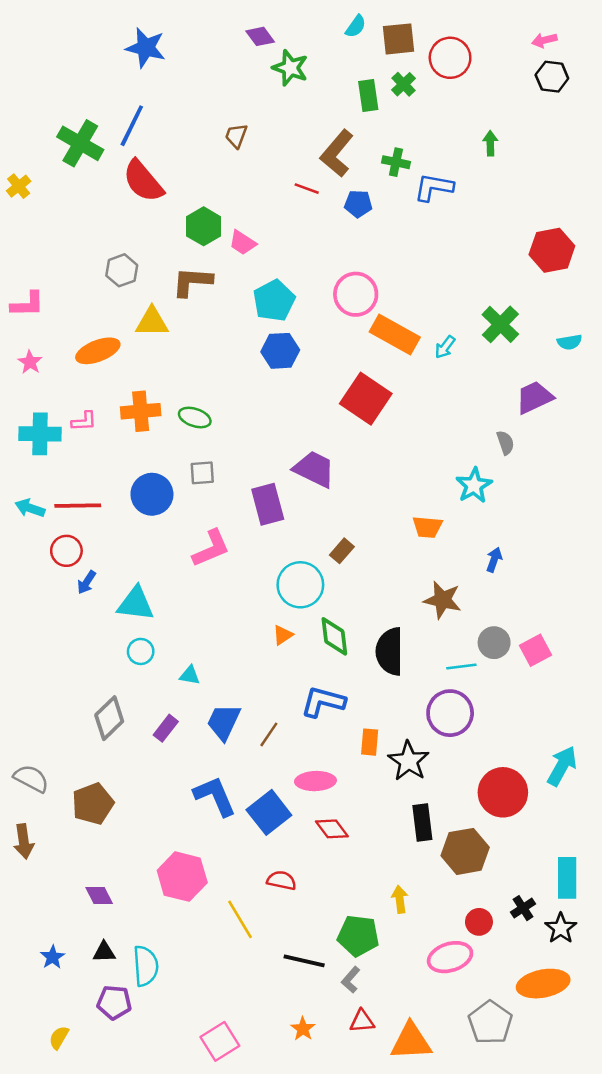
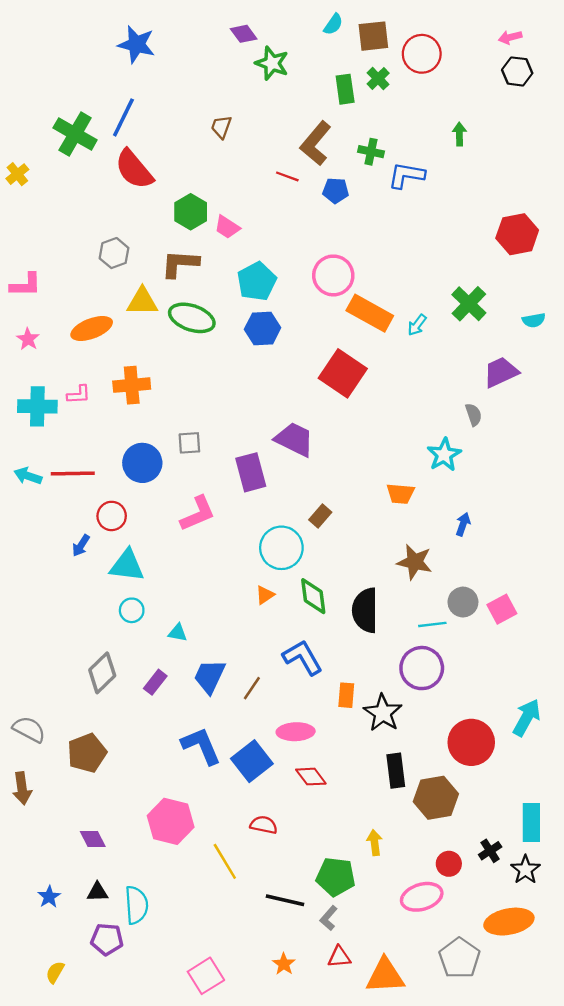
green ellipse: (195, 418) -> (192, 318), moved, size x1.5
red circle: (66, 551) -> (112, 516), moved
blue L-shape: (323, 702) -> (303, 657), turned 45

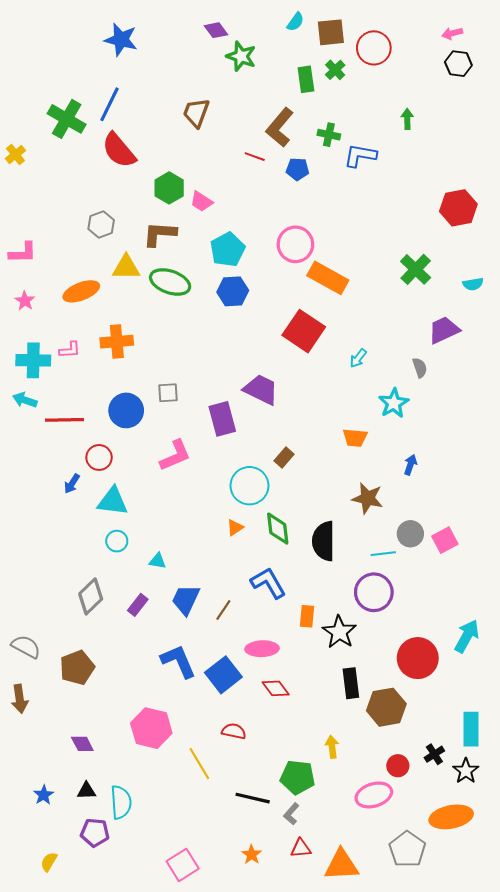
brown trapezoid: (221, 127) -> (196, 113), size x1.4
cyan arrow: (417, 325) -> (358, 358), moved
cyan arrow: (28, 476) -> (25, 400), moved

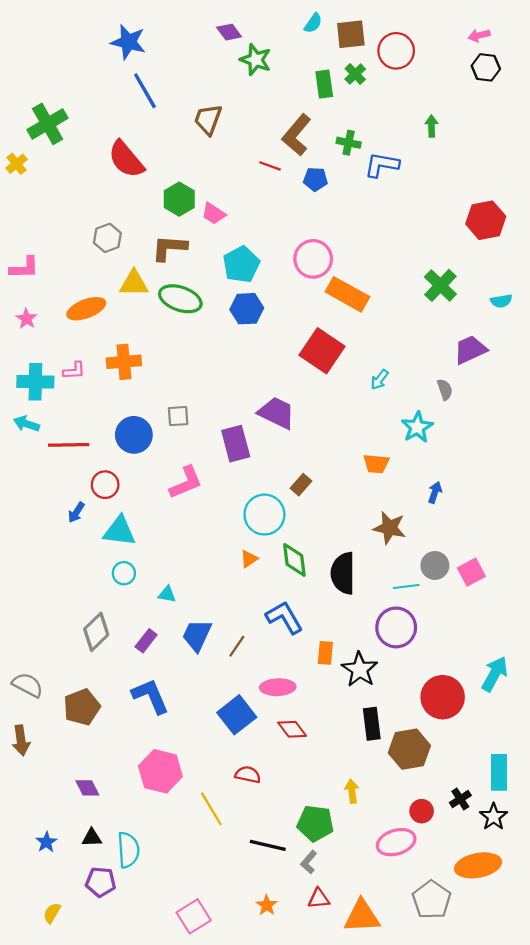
blue line: (109, 104) -> (145, 91), moved, turned -56
green cross: (67, 119) -> (48, 124), moved, turned 30
blue L-shape: (178, 661) -> (150, 696), moved

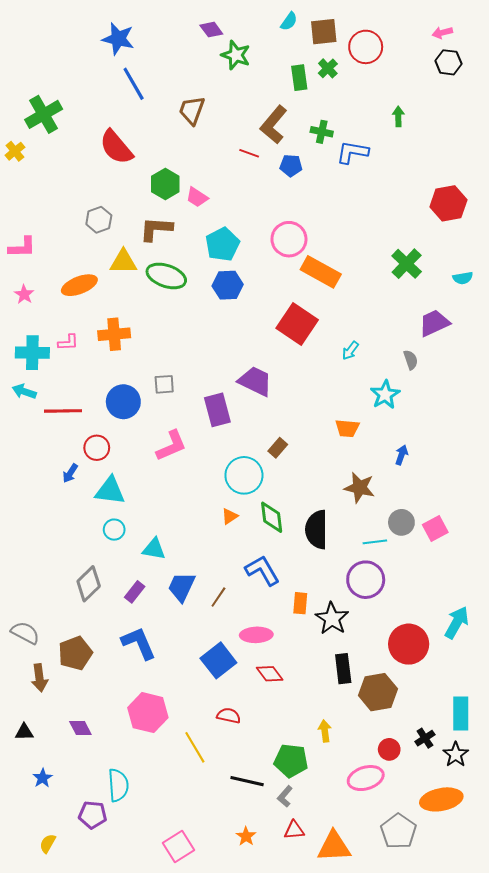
cyan triangle: (167, 594) -> (154, 549), size x1.4
brown arrow: (21, 740) -> (39, 678), moved
black triangle: (92, 838) -> (24, 732), moved

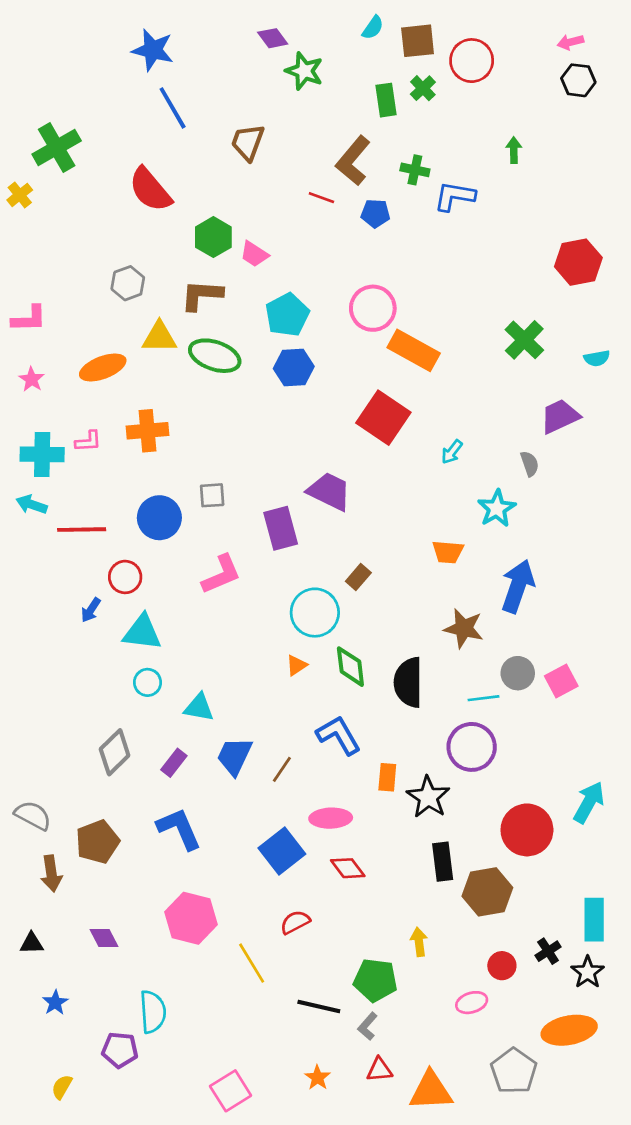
blue arrow: (401, 455) -> (518, 586), size x2.0
red semicircle: (229, 716) -> (295, 922), turned -40
pink ellipse: (366, 778) -> (472, 1003), size x0.7

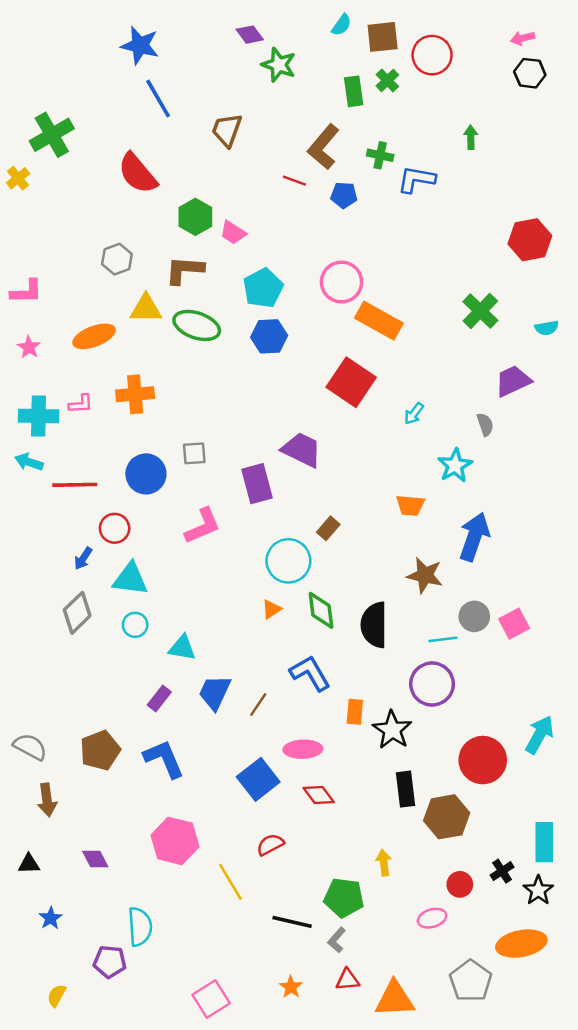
gray diamond: (115, 752) -> (77, 613), moved
brown pentagon: (97, 842) -> (100, 750), moved

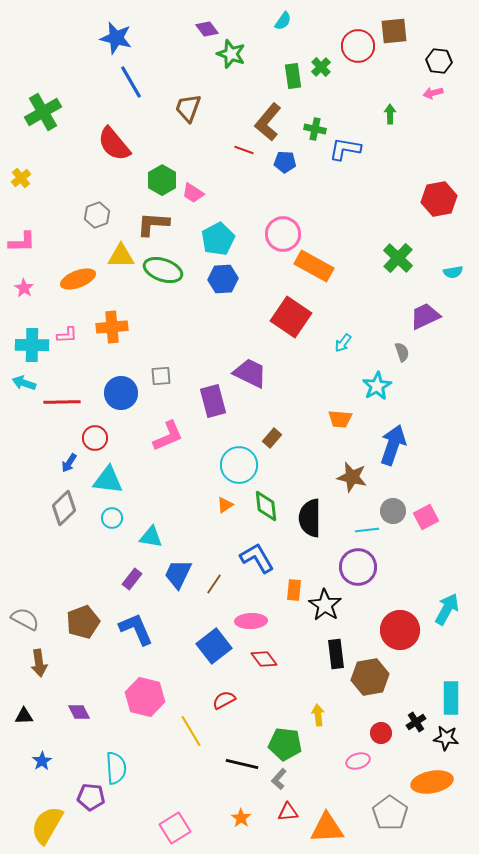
brown square: (383, 37) -> (394, 31), moved
pink arrow: (523, 38) -> (433, 93), moved
yellow cross: (18, 178) -> (21, 178), moved
black star: (538, 890) -> (446, 738), turned -30
yellow semicircle: (57, 995) -> (47, 825), size x2.0

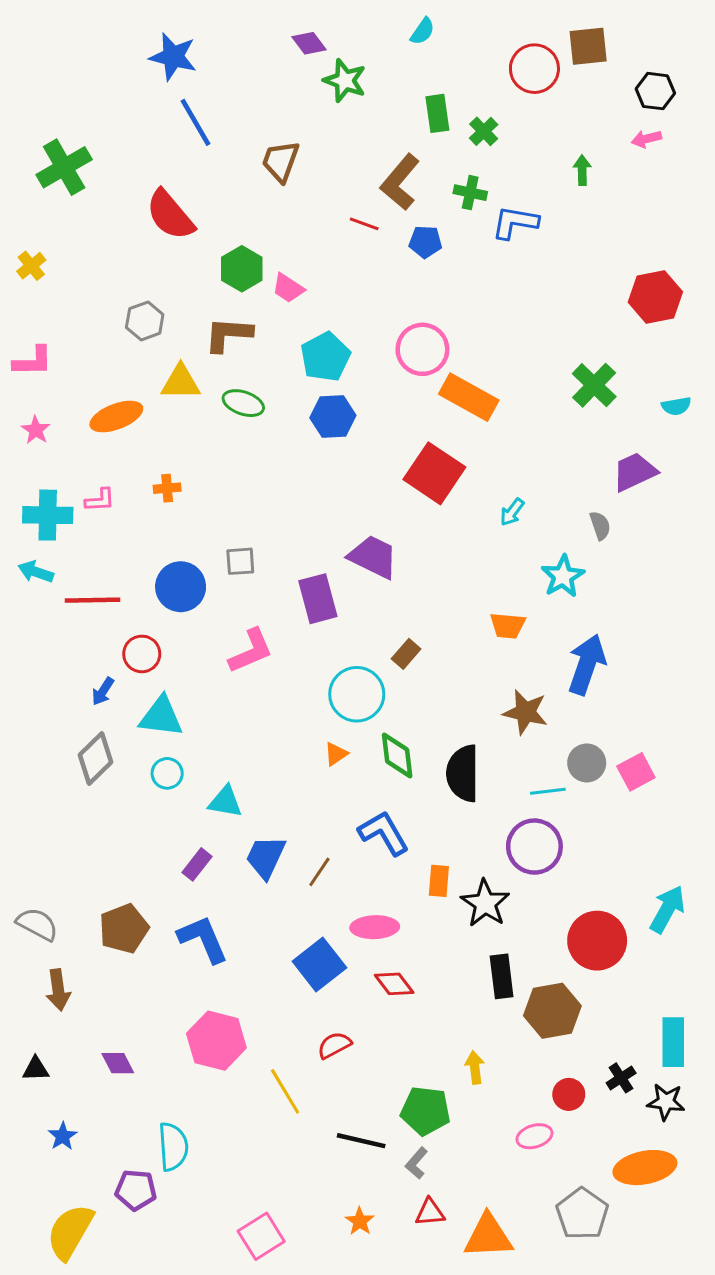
green cross: (321, 67) -> (484, 131), moved
green ellipse: (163, 270) -> (243, 403), size x0.7
orange cross: (112, 327) -> (167, 488), size x0.6

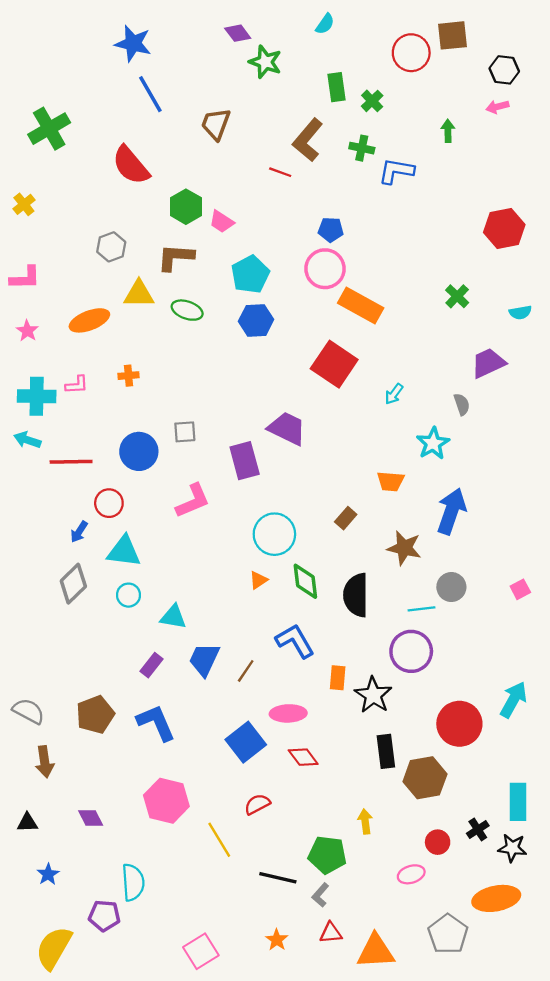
blue pentagon: (425, 242) -> (331, 230), moved
green cross: (594, 385) -> (457, 296), size x0.7
brown rectangle: (406, 654) -> (346, 518), moved
pink square: (636, 772) -> (520, 589), moved, size x0.7

